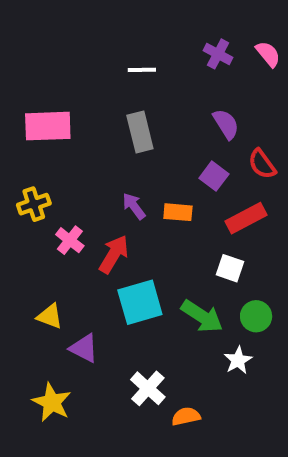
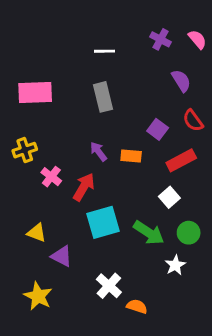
purple semicircle: (226, 124) -> (181, 81), moved
white square: (230, 268) -> (169, 197), turned 30
orange semicircle: (186, 416) -> (137, 306), turned 30

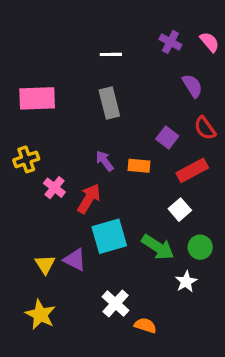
yellow triangle: (37, 233) -> (45, 264), moved, turned 36
purple triangle: (62, 256) -> (75, 260), moved

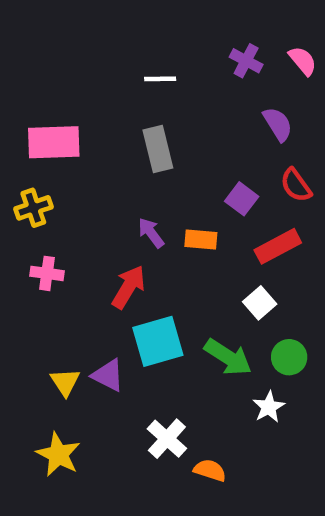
yellow cross: (26, 159) -> (33, 208), moved
pink cross: (54, 188) -> (47, 273), moved, turned -30

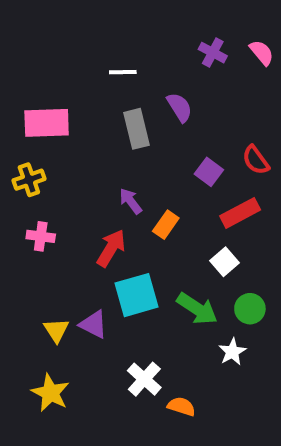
white line: (160, 79) -> (123, 72), moved
purple semicircle: (278, 124) -> (180, 107), moved
orange rectangle: (201, 240) -> (166, 225), moved, turned -60

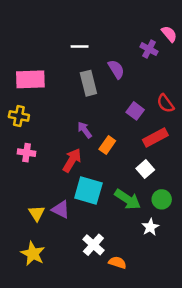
purple cross: (213, 53) -> (149, 49), moved
yellow cross: (29, 180) -> (19, 116), turned 30
cyan square: (136, 295) -> (88, 191), turned 32

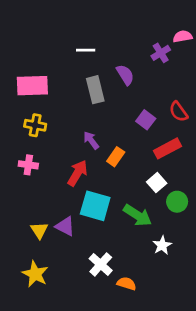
pink semicircle: (169, 34) -> (183, 37), turned -60
purple cross: (149, 49) -> (161, 53), turned 30
yellow cross: (19, 116) -> (35, 125), moved
green circle: (162, 199) -> (177, 202), moved

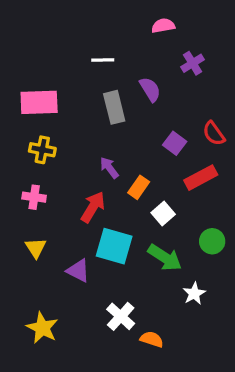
pink semicircle: (183, 37) -> (163, 26), moved
white square: (157, 183) -> (163, 213), moved
yellow triangle: (39, 230) -> (36, 248), moved

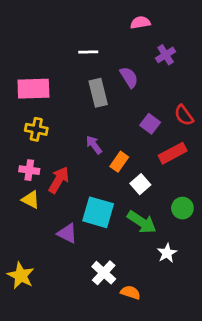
red arrow: (93, 207) -> (59, 180), moved
yellow triangle: (36, 248) -> (31, 200), moved, turned -30
yellow star: (42, 328) -> (21, 276), moved

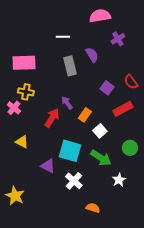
pink semicircle: (140, 22) -> (100, 16), size x1.5
pink cross: (29, 170) -> (14, 108), moved, turned 32
red arrow: (59, 180) -> (52, 118), moved
white cross: (104, 273) -> (74, 181), moved

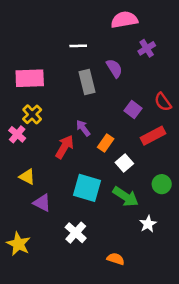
yellow cross: (26, 92) -> (32, 114), turned 35
purple triangle: (48, 166) -> (42, 203), moved
white cross: (74, 181) -> (76, 233), moved

